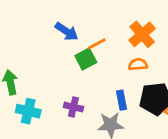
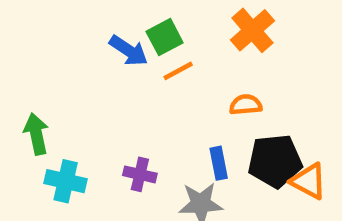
orange cross: (142, 34) -> (252, 30), moved
green square: (86, 59) -> (165, 37), moved

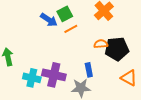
black pentagon: (275, 161) -> (117, 49), moved
purple cross: (140, 174) -> (54, 75), size x1.6
cyan cross: (66, 181) -> (32, 78), moved

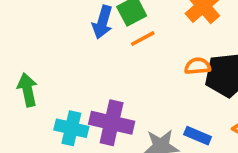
blue arrow: (49, 20) -> (102, 22), turned 72
blue rectangle: (89, 70) -> (198, 136), moved, turned -56

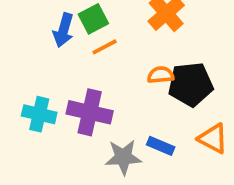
purple cross: (112, 123) -> (90, 112), moved
cyan cross: (71, 128) -> (39, 114), moved

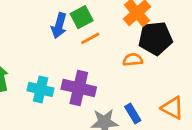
black pentagon: (191, 84) -> (155, 38), moved
blue rectangle: (161, 146) -> (133, 114), turned 36

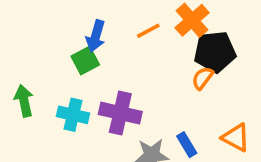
green square: (82, 17) -> (85, 61), moved
orange line: (90, 38) -> (148, 31), moved
orange semicircle: (133, 60) -> (203, 78), moved, turned -48

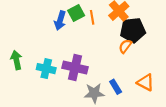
orange line: (148, 31) -> (92, 17), turned -72
green square: (85, 61) -> (76, 13), moved

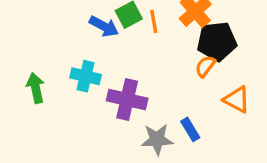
blue arrow: (60, 21) -> (104, 26), turned -78
cyan cross: (46, 69) -> (86, 76), moved
orange triangle: (146, 82) -> (237, 100), moved

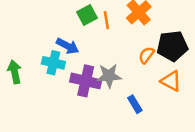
blue arrow: (104, 26) -> (68, 46), moved
black pentagon: (217, 41) -> (172, 46), moved
gray star: (157, 139) -> (109, 76), moved

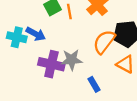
orange semicircle: (146, 55) -> (104, 42), size x1.6
cyan cross: (53, 63) -> (17, 37), moved

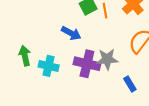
cyan cross: (17, 37) -> (49, 66), moved

